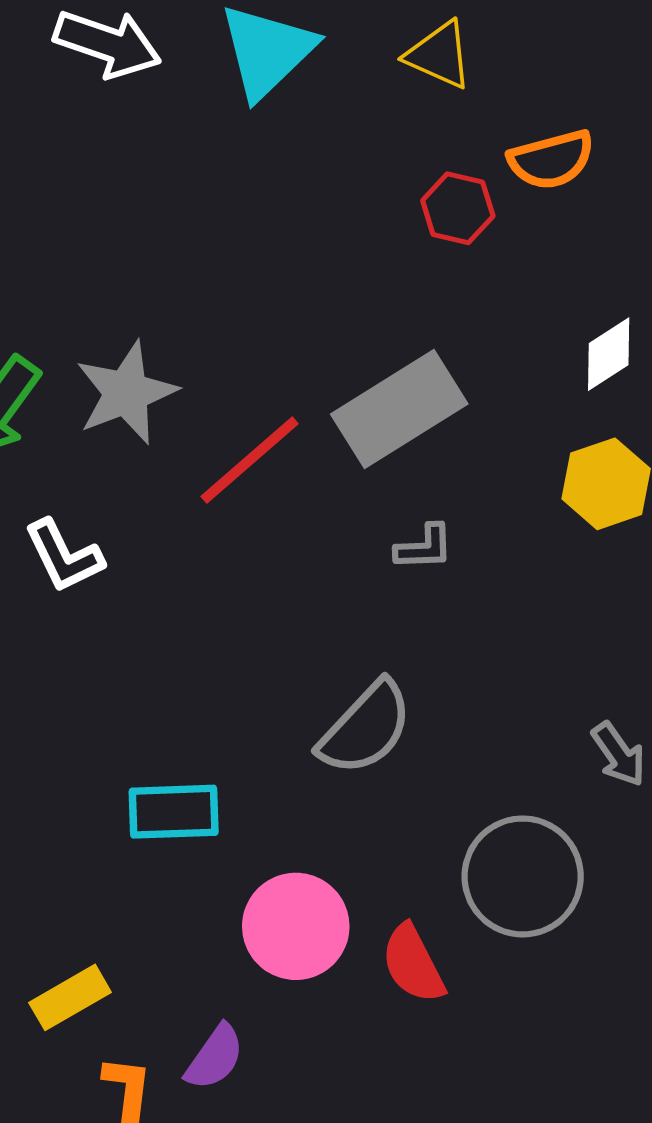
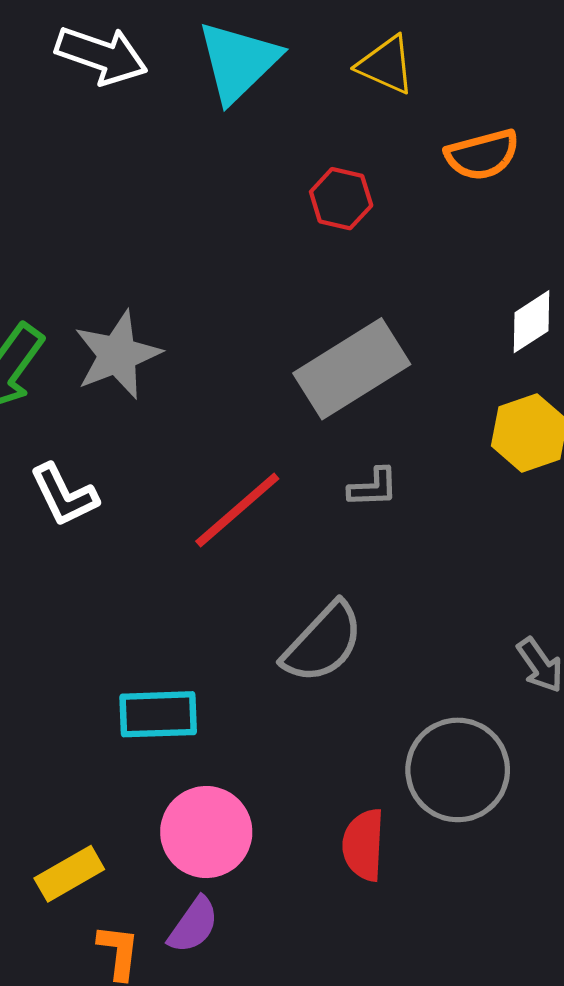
red hexagon: (458, 208) -> (341, 199), moved
red line: (250, 460) -> (237, 510), moved
pink circle: (296, 926) -> (206, 832), moved
red semicircle: (413, 964) -> (364, 845), turned 30

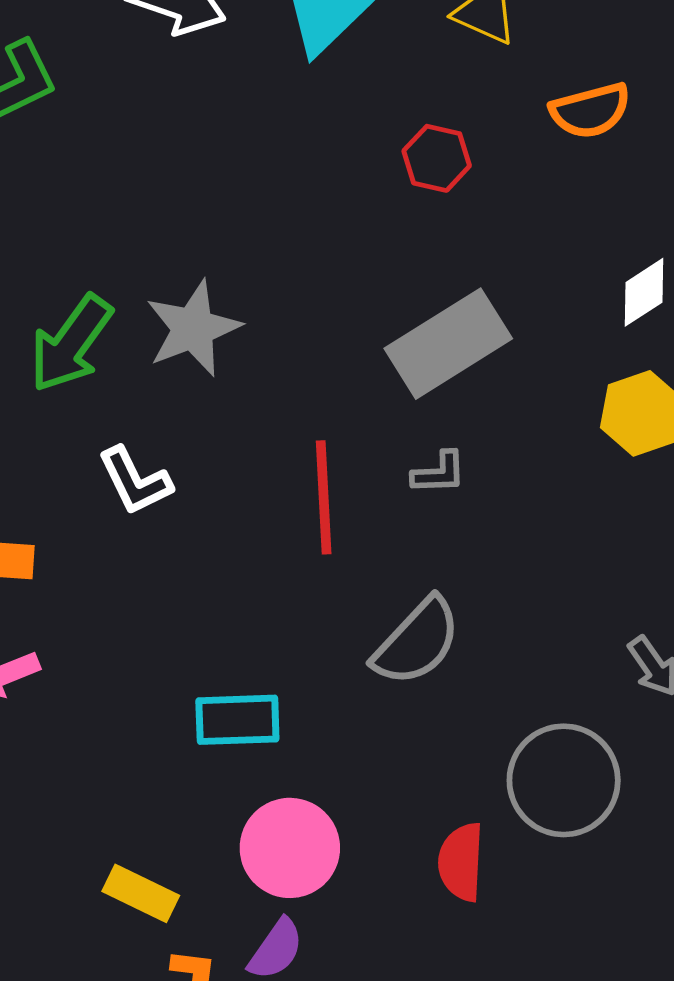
gray L-shape: (373, 488) -> (439, 473), moved
red line: (237, 510) -> (324, 497), turned -52
yellow rectangle: (69, 874) -> (141, 893), turned 56

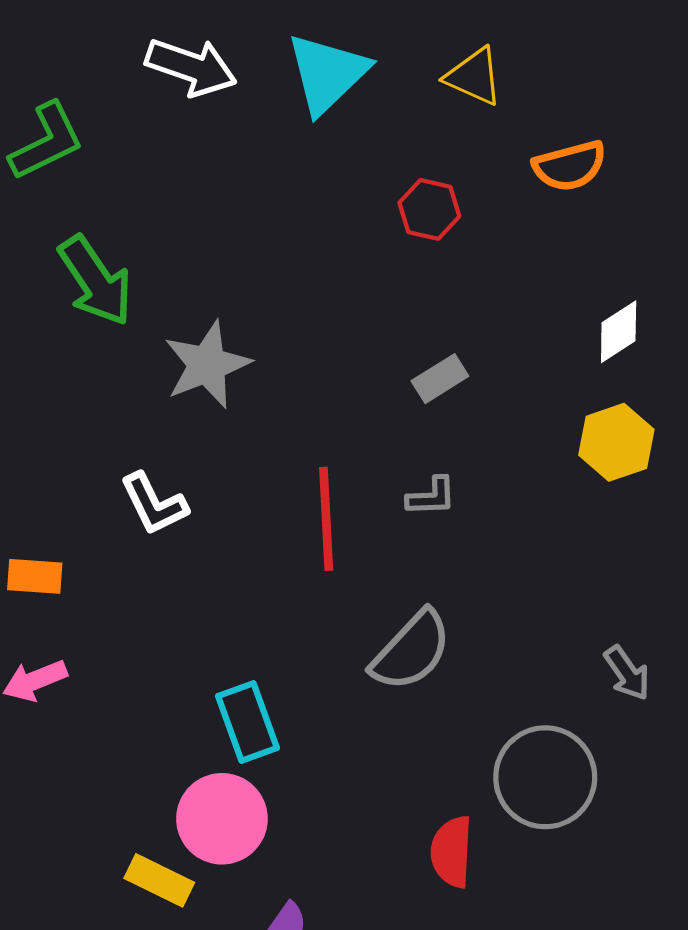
green arrow: (71, 344) -> (95, 281), moved, turned -70
gray rectangle: (448, 344) -> (440, 379), size x0.5
cyan rectangle: (237, 720) -> (247, 722), turned 72
pink circle: (290, 848) -> (222, 819), moved

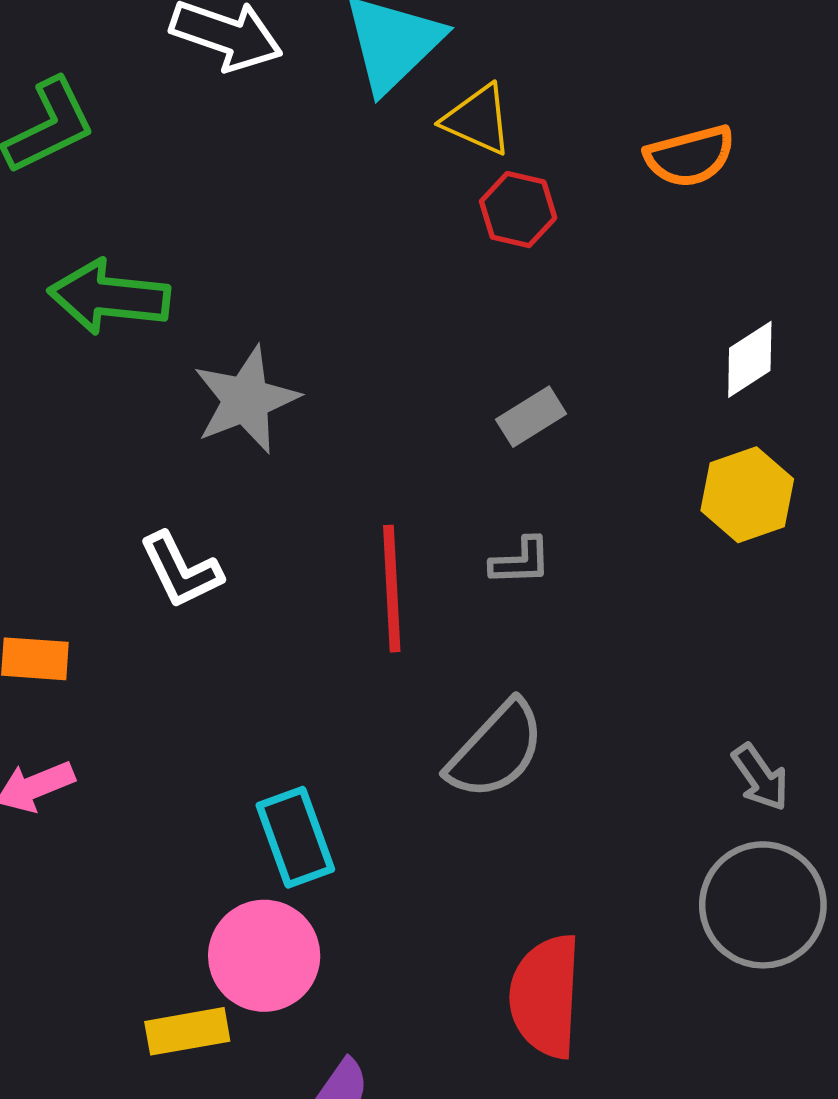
yellow triangle: (474, 77) -> (478, 120), moved
green arrow: (95, 281) -> (109, 297), turned 130
gray circle: (545, 777) -> (763, 905), moved
red semicircle: (452, 852) -> (545, 996), size x1.4
yellow rectangle: (159, 880) -> (187, 1031), turned -36

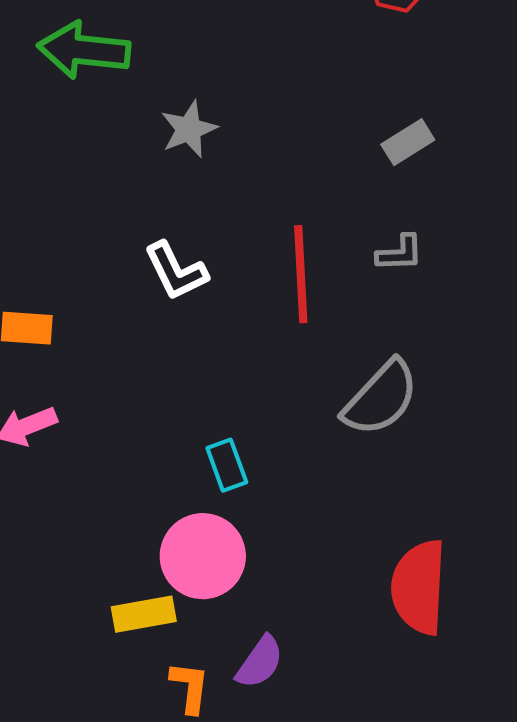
gray star: (246, 400) -> (189, 129), size x0.7
white L-shape: (181, 570) -> (176, 271), moved
cyan rectangle: (295, 837) -> (227, 465), size x0.7

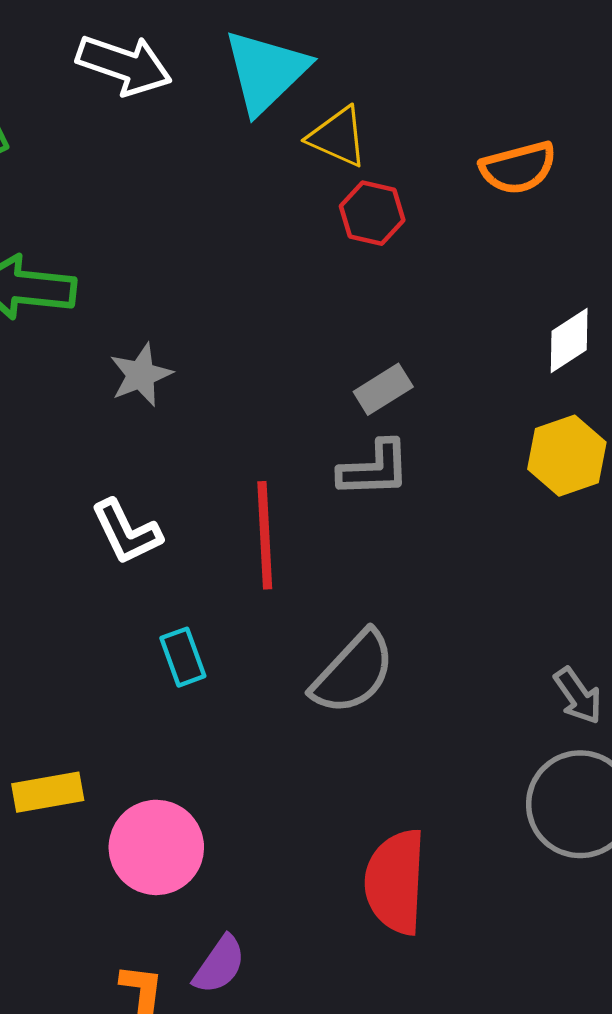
gray L-shape: (400, 253) -> (374, 469), moved, size x1.4
cyan rectangle: (227, 465) -> (183, 657), moved
yellow rectangle: (144, 614) -> (48, 792), moved

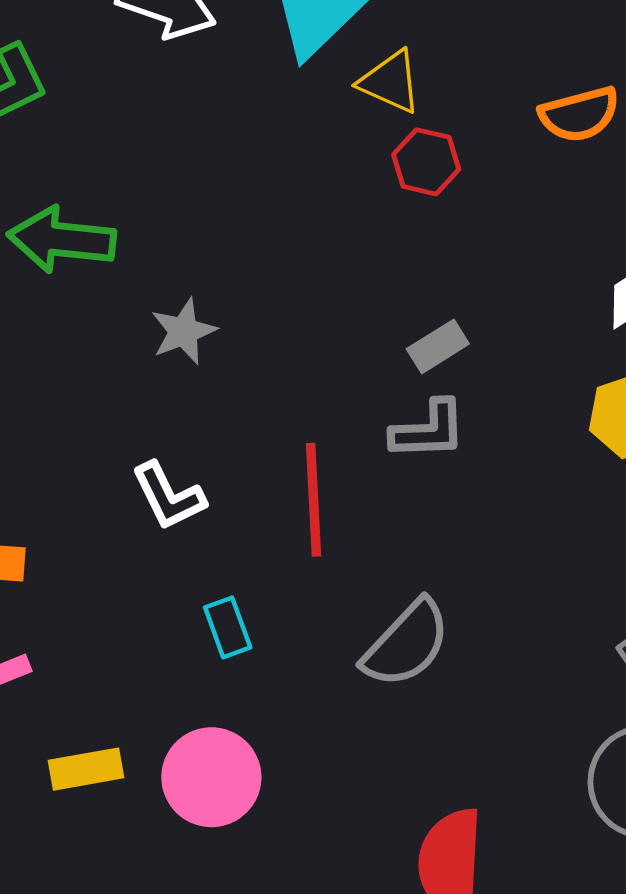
pink circle: (156, 847) -> (211, 777), moved

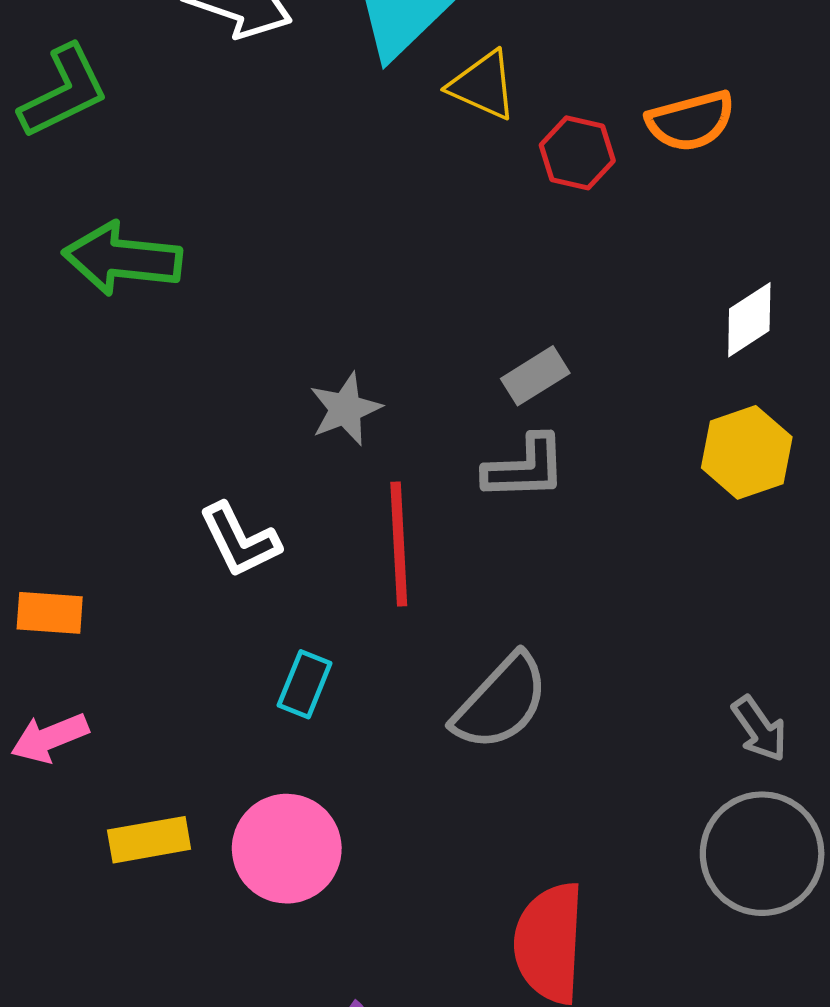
red hexagon: (426, 162) -> (577, 153), moved
gray star: (184, 331) -> (345, 409), moved
cyan rectangle: (228, 627) -> (305, 684), turned 42

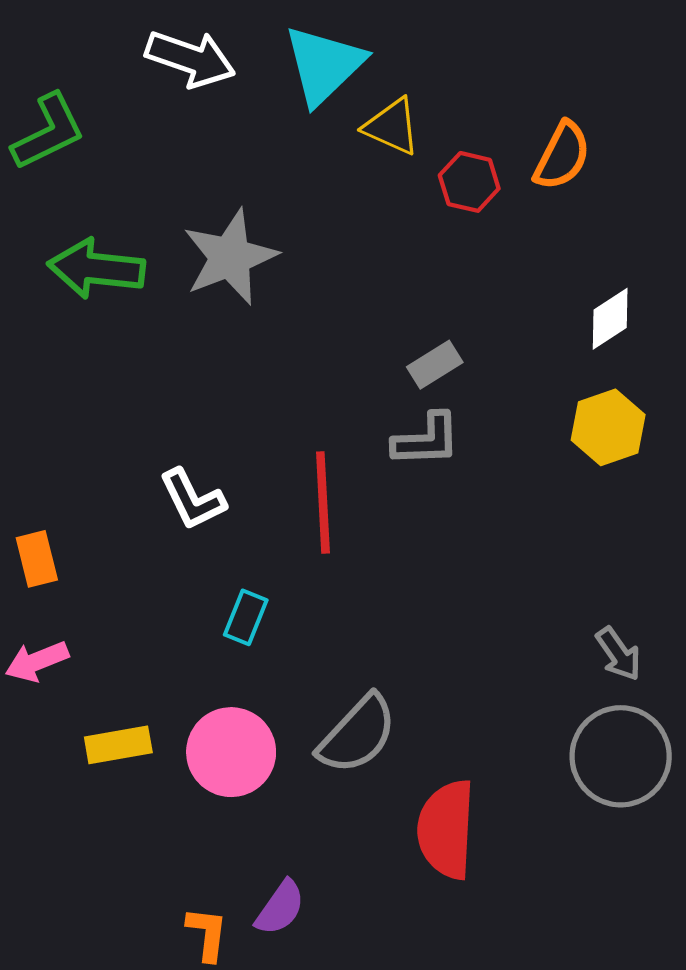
orange semicircle: (691, 121) -> (562, 156), turned -48
gray star: (345, 409) -> (230, 257), moved, size x1.6
orange rectangle: (50, 613) -> (37, 559), turned 72
gray semicircle: (501, 702) -> (357, 734), moved

